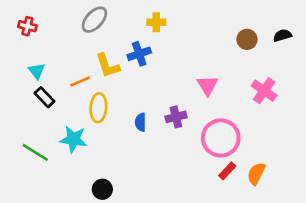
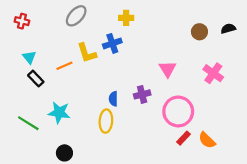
yellow ellipse: (98, 108) -> (106, 121), moved
orange semicircle: (256, 173) -> (207, 140), turned -72
black circle: (102, 189) -> (64, 153), moved

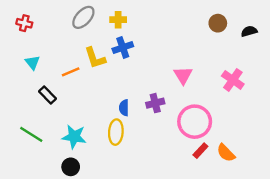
yellow cross: (126, 18) -> (118, 20), moved
brown circle: (199, 32) -> (218, 23), moved
black rectangle: (36, 79) -> (47, 95), moved
cyan star: (59, 113) -> (74, 137), moved

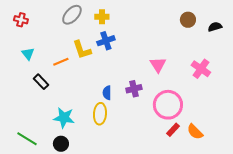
green line: (31, 134) -> (27, 139), moved

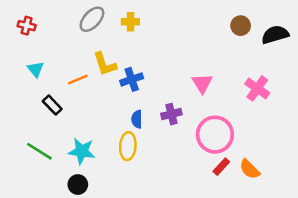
black semicircle: (215, 27) -> (275, 35), size x1.5
blue cross: (106, 41) -> (132, 79), moved
green line: (27, 139) -> (39, 151), moved

